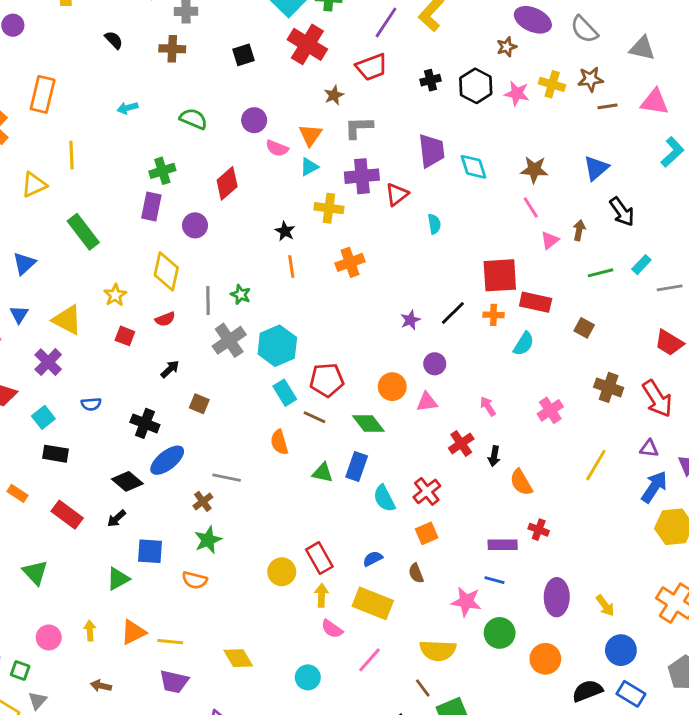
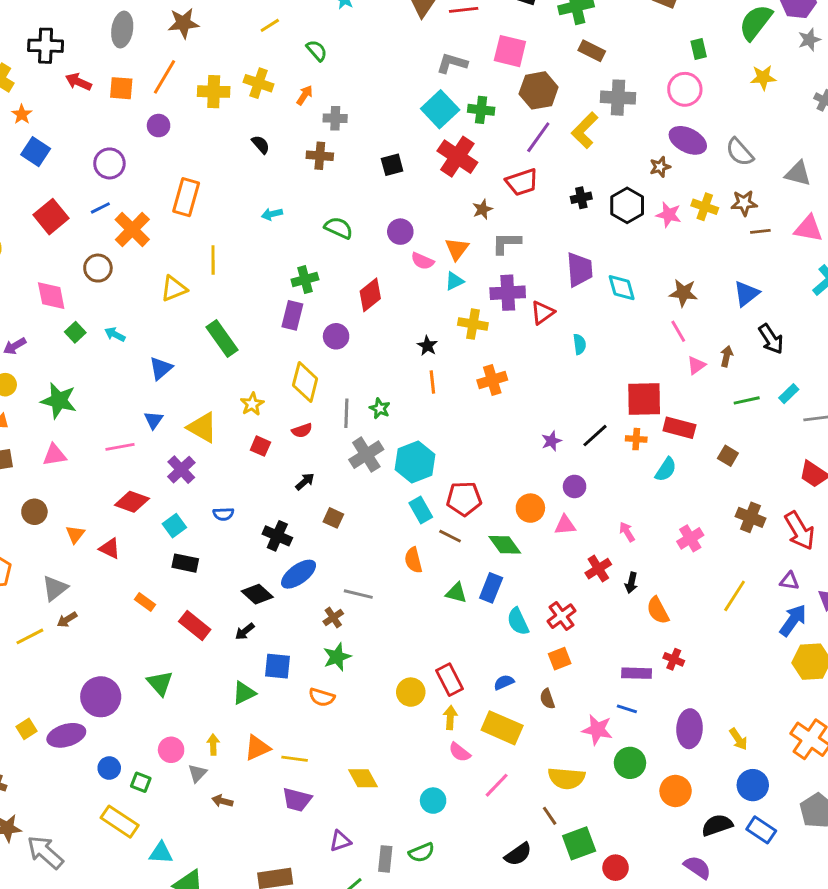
gray triangle: (37, 701) -> (197, 773), moved

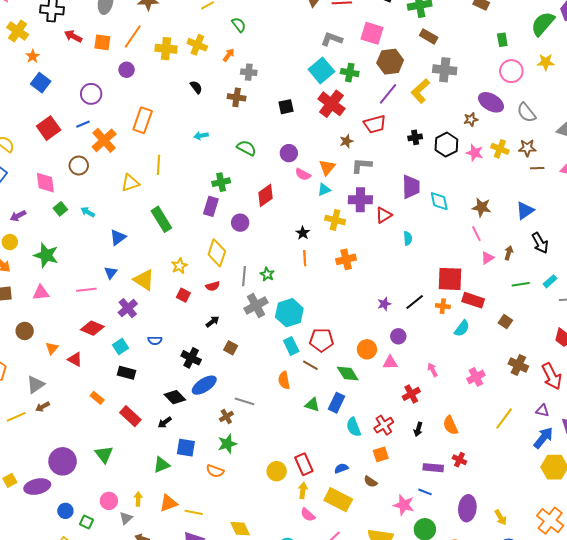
pink circle: (685, 89) -> (511, 71), moved
black arrow: (631, 583) -> (418, 429), moved
brown semicircle: (547, 699) -> (371, 482), turned -40

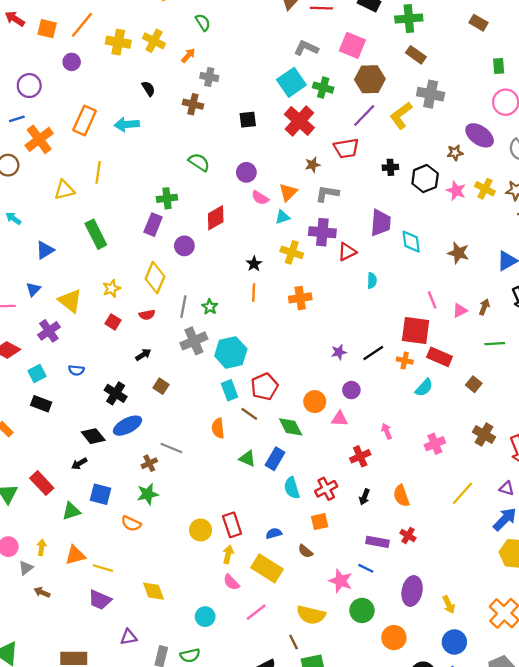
cyan arrow: (201, 136) -> (127, 124), moved, size x1.5
pink line: (476, 234) -> (432, 300), moved
red pentagon: (322, 340) -> (264, 387), turned -30
red rectangle: (130, 416) -> (42, 483), moved

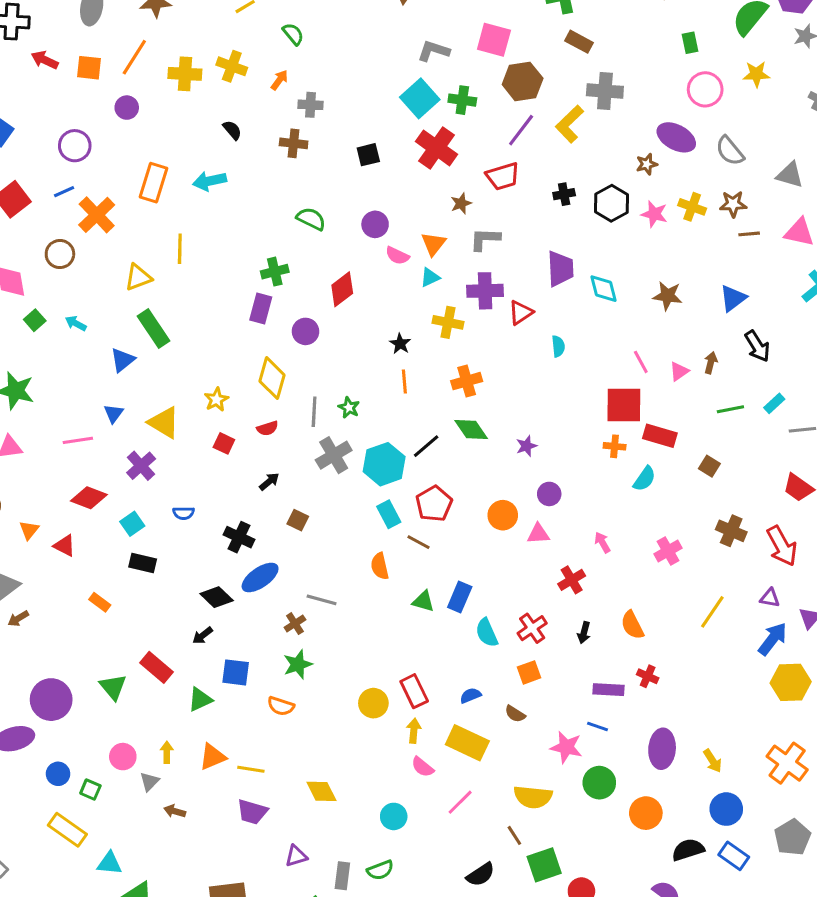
green rectangle: (96, 234) -> (153, 329), moved
black line: (373, 353) -> (426, 446), moved
green diamond: (291, 427) -> (471, 430), moved

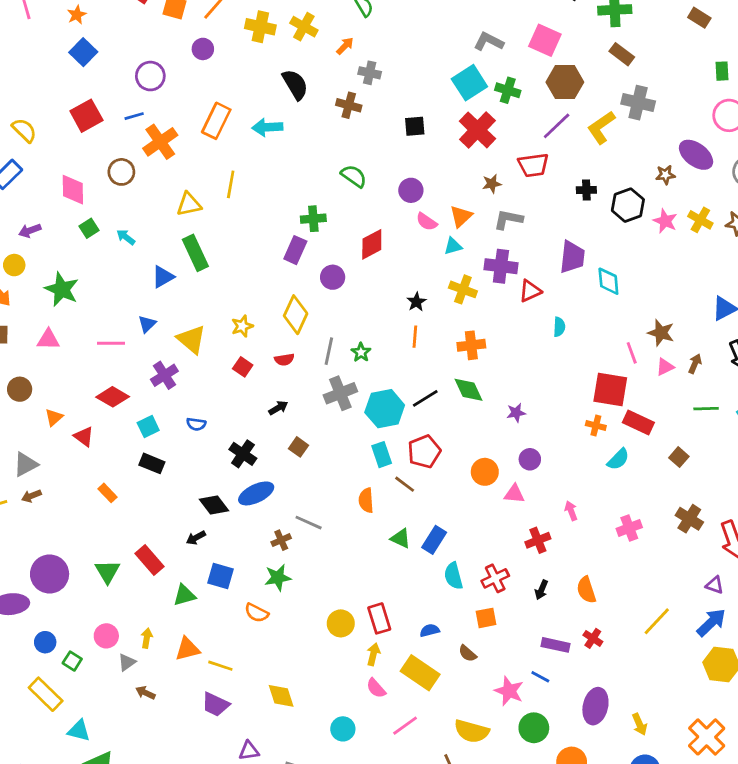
black semicircle: (232, 130) -> (295, 84), size x1.6
brown star: (668, 296) -> (661, 333), moved
yellow line: (712, 612) -> (657, 621), moved

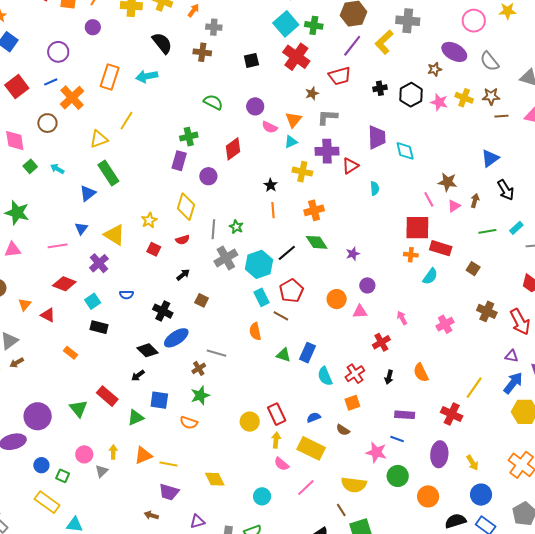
yellow line: (231, 184) -> (126, 121), turned 30
red cross: (593, 638) -> (452, 414), moved, size x1.5
brown arrow: (145, 693) -> (151, 515), moved

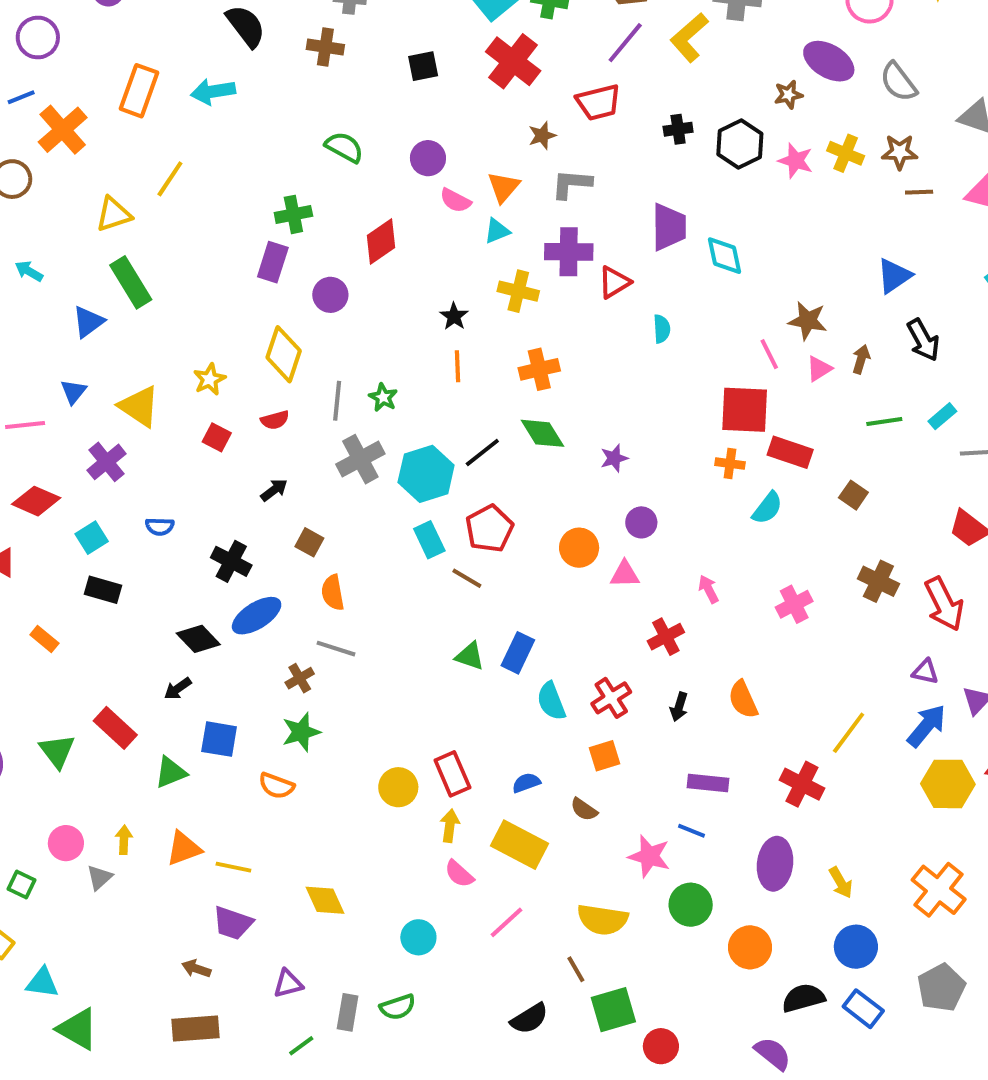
orange semicircle: (255, 331) -> (333, 593), moved

